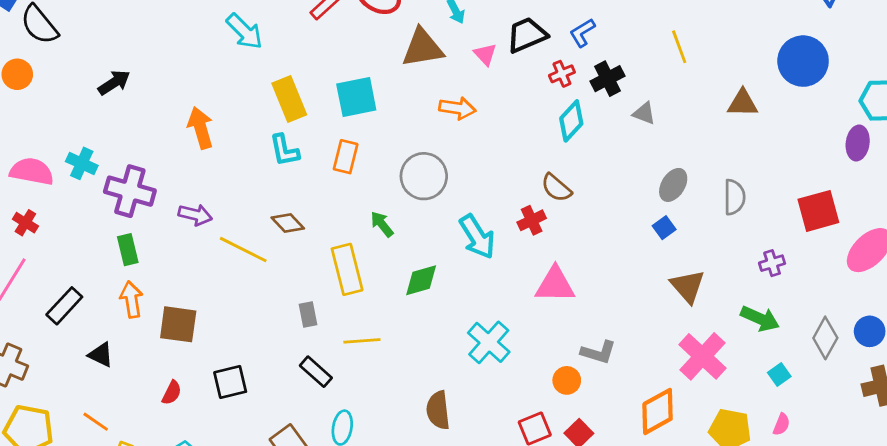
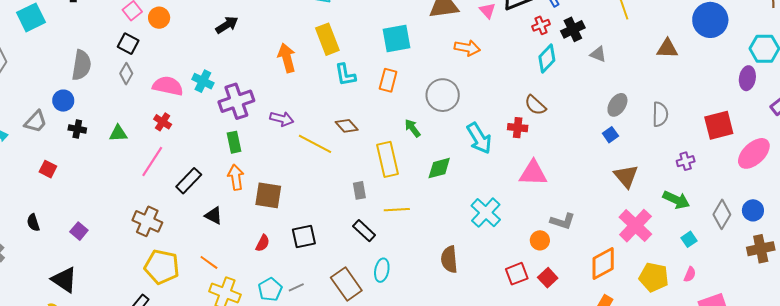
yellow rectangle: (289, 99) -> (327, 39), moved
purple cross: (130, 191) -> (236, 101), turned -36
red cross: (532, 220) -> (518, 128), turned 30

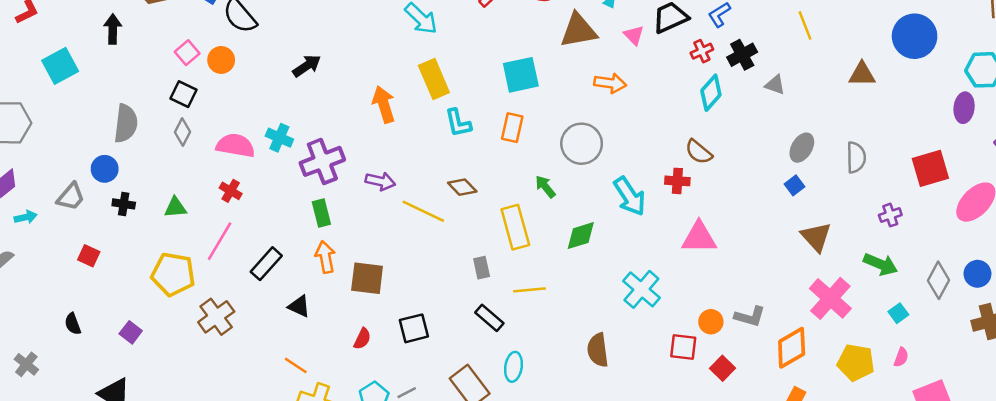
brown cross: (147, 221) -> (216, 317), turned 32
gray L-shape: (563, 221) -> (750, 317), moved
yellow pentagon: (162, 267) -> (173, 274), moved
red square: (517, 274) -> (683, 347), moved, turned 30

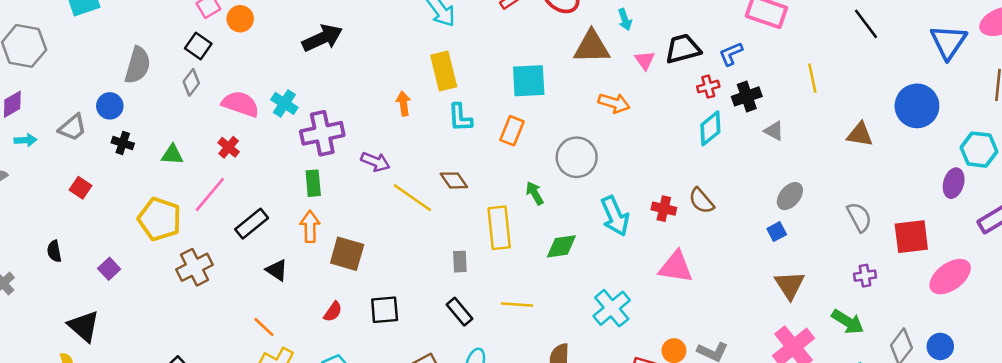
black arrow: (307, 66) -> (322, 38), size x1.4
orange arrow: (384, 104) -> (403, 104), moved, size x0.7
brown semicircle: (699, 152) -> (701, 201), moved
gray semicircle: (856, 157) -> (859, 217), moved, turned -36
yellow line: (529, 290) -> (517, 304), moved

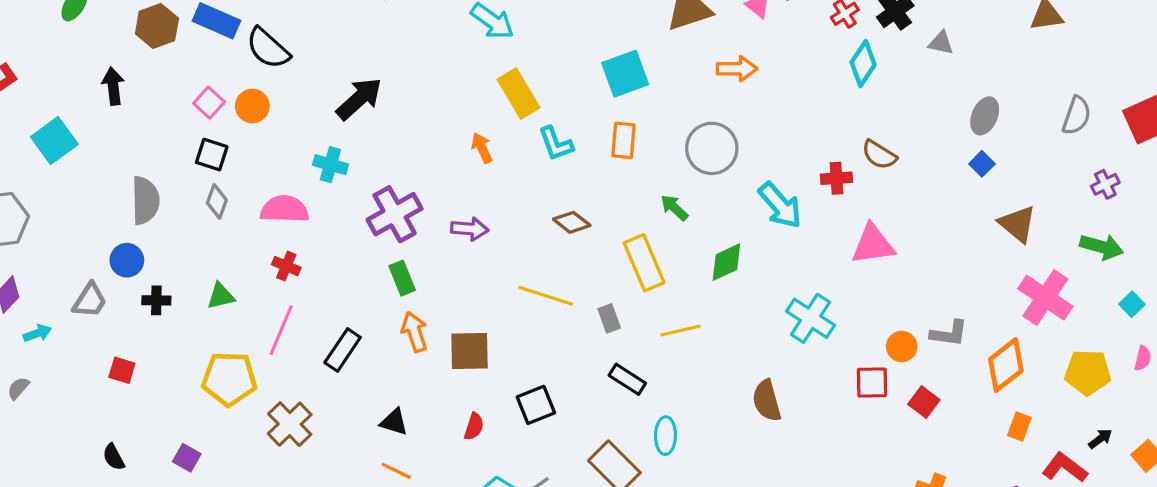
cyan cross: (284, 103) -> (330, 165), moved
yellow line: (412, 198) -> (546, 296), moved
gray semicircle: (859, 217) -> (1077, 116), turned 64
black triangle: (277, 270) -> (394, 422), moved
yellow line: (517, 304) -> (681, 330), moved

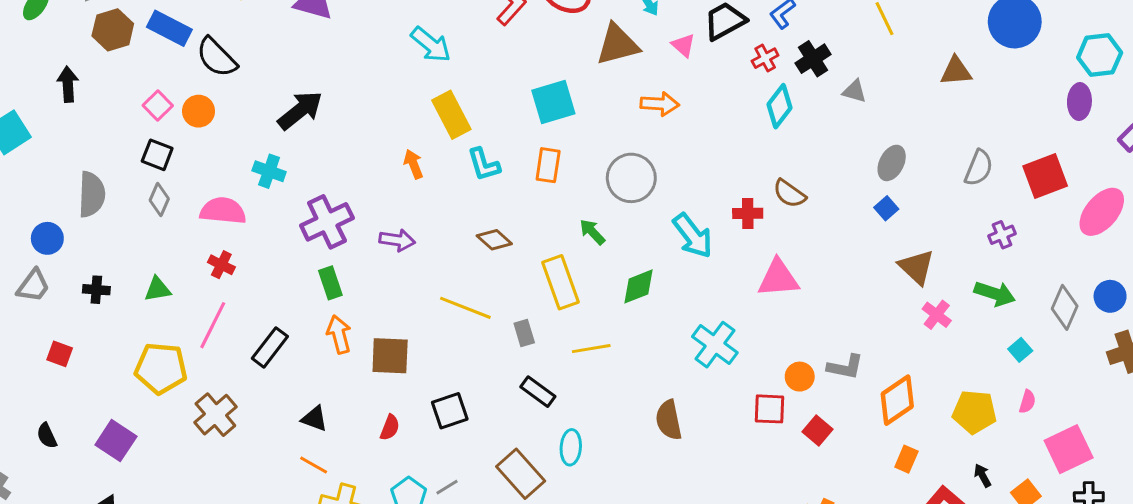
blue circle: (127, 260) -> (47, 238), moved
pink cross: (1045, 298) -> (937, 315), moved, size x0.6
black arrow: (1100, 439) -> (983, 475), turned -85
purple square: (187, 458) -> (116, 441), size x1.5

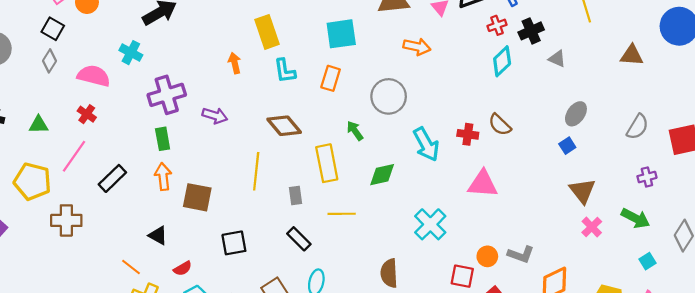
brown diamond: (494, 240) -> (284, 126), size x1.4
yellow line: (465, 308) -> (256, 171), turned 66
brown cross: (215, 415) -> (66, 220), turned 32
black triangle: (314, 419) -> (158, 235), moved
red semicircle: (390, 427) -> (183, 268), moved, turned 30

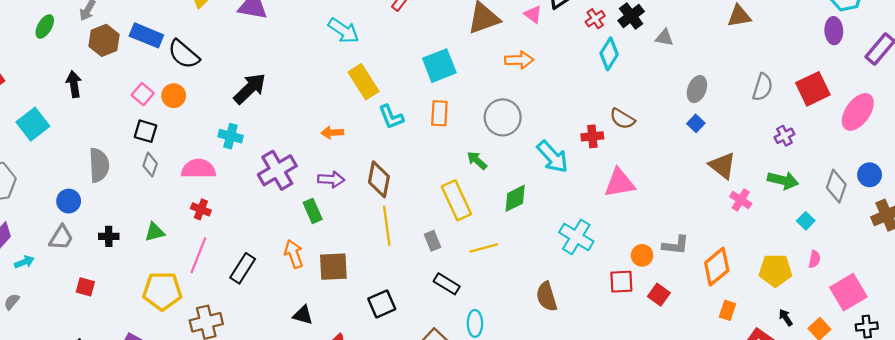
orange arrow: (235, 63) -> (332, 133), moved, turned -66
brown diamond: (284, 126) -> (379, 179), moved, turned 64
green rectangle: (163, 139) -> (313, 211), moved

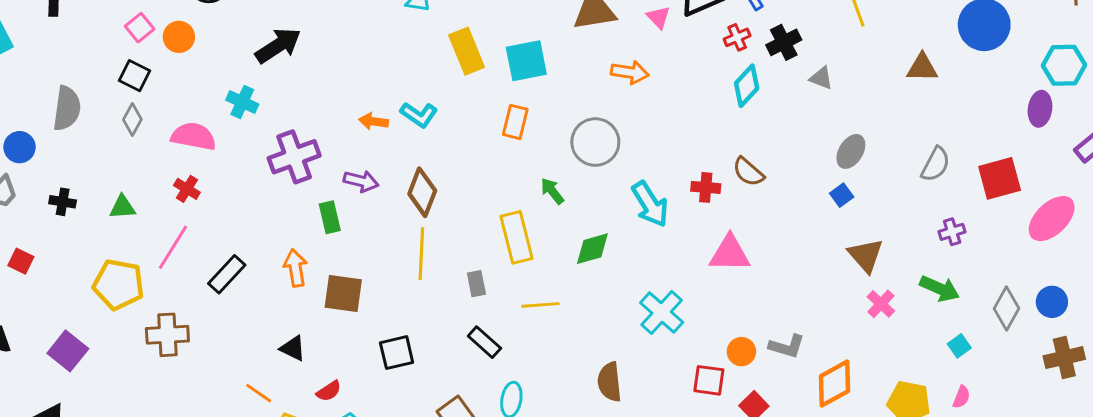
yellow rectangle: (364, 82) -> (467, 51), moved
cyan L-shape: (391, 117) -> (419, 115), moved, turned -44

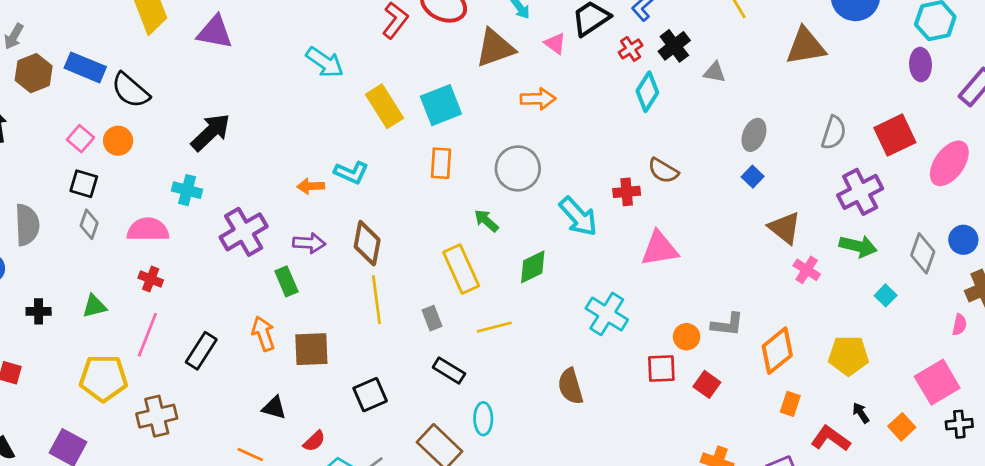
brown triangle: (922, 68) -> (806, 46), size x1.4
purple cross: (952, 232) -> (860, 192), size x1.8
pink semicircle: (961, 397) -> (959, 325), moved

